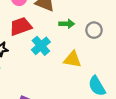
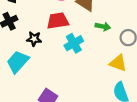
yellow triangle: (72, 59) -> (118, 63), moved

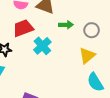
yellow triangle: (118, 63) -> (87, 56), turned -48

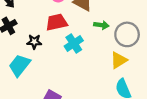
gray circle: (92, 30) -> (127, 34), size x1.5

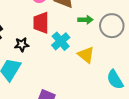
red trapezoid: (56, 22) -> (41, 23), turned -70
yellow triangle: (119, 60) -> (86, 55), moved, turned -42

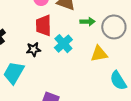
black star: (22, 45) -> (33, 49), moved
yellow triangle: (86, 55) -> (99, 54), moved, turned -48

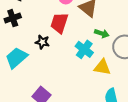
cyan cross: (63, 44) -> (84, 49), moved, turned -30

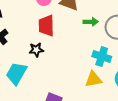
cyan cross: (84, 49) -> (102, 56), moved
yellow triangle: (102, 67) -> (94, 79), moved

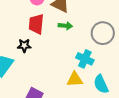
green arrow: (91, 22) -> (65, 26), moved

